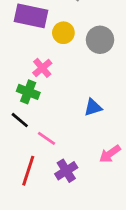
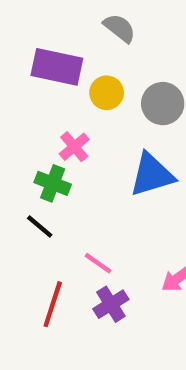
blue triangle: (93, 107) -> (152, 175), moved, size x1.6
pink line: (47, 138) -> (98, 263), moved

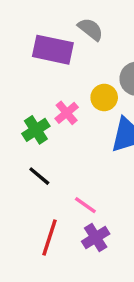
gray semicircle: (120, 28) -> (90, 29), moved
yellow circle: (107, 93) -> (104, 97), moved
green cross: (53, 183) -> (36, 130), moved, turned 36

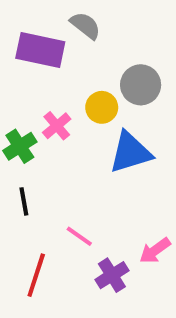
black line: (39, 176) -> (24, 201), turned 40
purple cross: (96, 238) -> (112, 275), moved

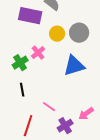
yellow circle: (102, 107) -> (57, 34), moved

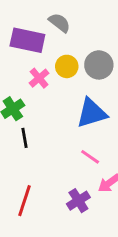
pink cross: (38, 53) -> (39, 78), moved
black line: (22, 90) -> (24, 138), moved
pink line: (49, 107) -> (90, 157), moved

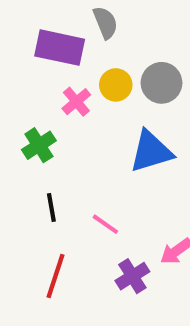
gray semicircle: (59, 23) -> (105, 23), turned 30
black line: (24, 138) -> (51, 208), moved
pink line: (90, 157) -> (105, 224), moved

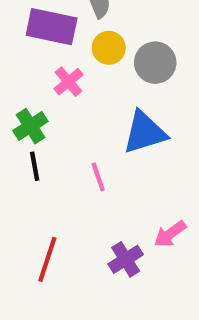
yellow circle: (116, 85) -> (109, 48), moved
black line: (51, 208) -> (35, 166), moved
pink line: (105, 224) -> (98, 177), moved, turned 36

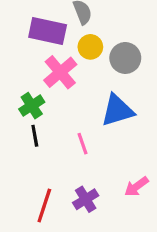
pink cross: (68, 82) -> (60, 72), size x1.5
purple cross: (126, 259) -> (86, 199), moved

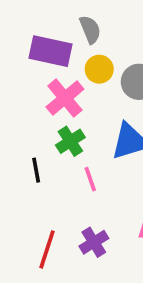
green cross: (32, 106) -> (70, 141), moved

